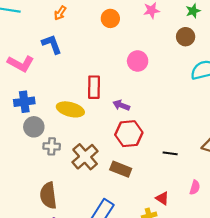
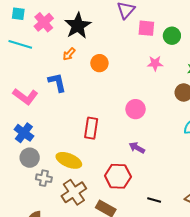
orange circle: (110, 18) -> (99, 63), moved
blue cross: (24, 102) -> (24, 133), turned 36
purple arrow: (121, 105) -> (137, 148), moved
yellow ellipse: (70, 109) -> (69, 160), moved

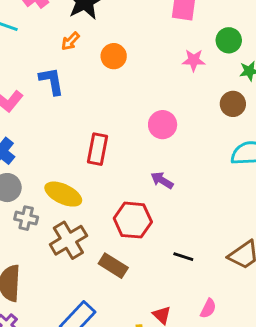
green circle: (172, 36) -> (229, 40), moved

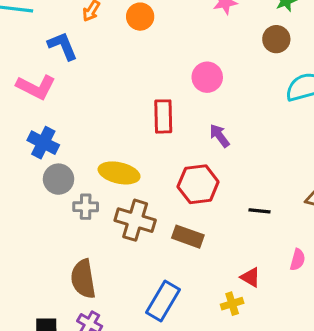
blue L-shape: (52, 81) -> (63, 46), moved
red rectangle: (98, 149) -> (163, 116), moved
purple arrow: (162, 180) -> (219, 136), turned 35
brown cross: (68, 240) -> (135, 220), turned -30

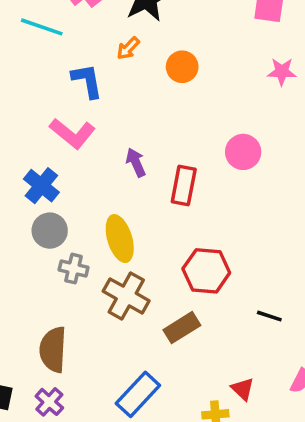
pink L-shape: (36, 87) -> (72, 133), moved
purple arrow: (219, 136) -> (136, 162), moved
yellow ellipse: (119, 173) -> (120, 239), turned 48
brown rectangle: (188, 237) -> (182, 328), turned -64

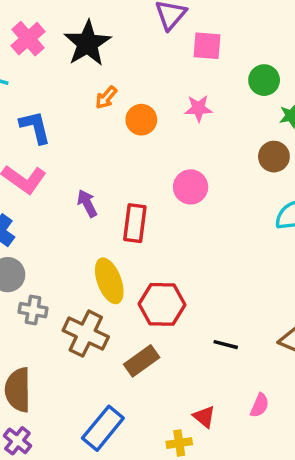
orange arrow: (128, 48) -> (106, 98), moved
orange circle: (182, 67) -> (141, 120), moved
pink star: (282, 72) -> (199, 108), moved
yellow ellipse: (120, 239) -> (109, 281), moved

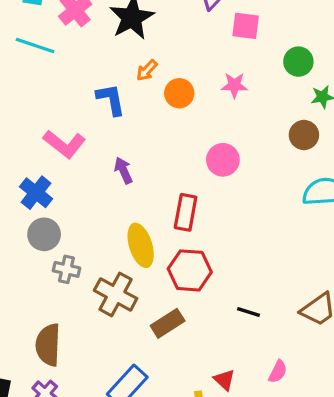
blue L-shape: (35, 127) -> (111, 99), moved
red rectangle: (135, 223) -> (186, 212), moved

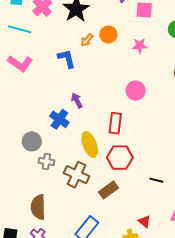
orange circle: (179, 93) -> (108, 35), moved
pink L-shape: (64, 144) -> (20, 63), moved
blue cross: (36, 193) -> (59, 119), moved

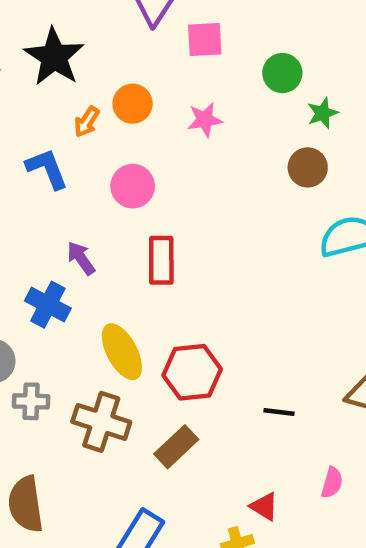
pink circle: (136, 91) -> (133, 186), moved
red rectangle: (115, 123) -> (161, 260), moved

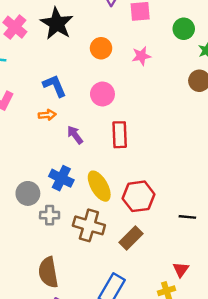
orange arrow: (87, 122) -> (47, 115), moved, turned -126
blue cross: (48, 305) -> (61, 178), moved
red triangle: (264, 506) -> (181, 270), turned 35

